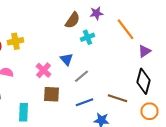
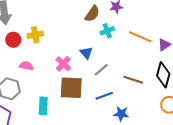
orange line: (126, 29) -> (140, 37), moved, turned -30
brown square: (52, 94) -> (71, 88), size x1.4
brown line: (118, 98) -> (133, 80), moved

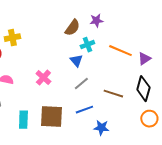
yellow cross: (35, 35) -> (12, 38), moved
blue triangle: (86, 53) -> (76, 61), moved
brown square: (71, 88) -> (51, 117), moved

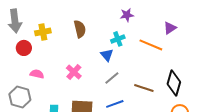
brown semicircle: (72, 28) -> (80, 29), moved, turned -48
purple triangle: (144, 59) -> (170, 28), moved

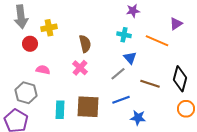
brown semicircle: (80, 29) -> (85, 44), moved
cyan cross: (118, 39) -> (124, 35), turned 32
blue triangle: (107, 55) -> (130, 58), moved

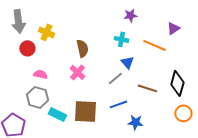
yellow cross: (49, 28) -> (46, 32), turned 35
gray hexagon: (26, 93) -> (37, 97), moved
cyan rectangle: (60, 110) -> (57, 114), turned -66

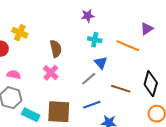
purple star: (130, 15) -> (88, 16), moved

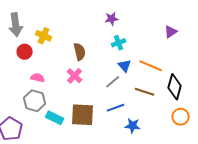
cyan cross: (95, 40) -> (119, 43), turned -32
orange line: (128, 46) -> (151, 66), moved

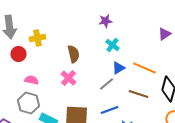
yellow cross: (44, 36) -> (37, 38), turned -35
cyan cross: (119, 43) -> (112, 45), turned -32
blue triangle: (125, 66) -> (118, 68), turned 40

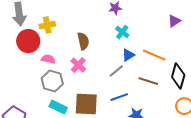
red circle: (18, 54) -> (28, 41), size x1.5
pink semicircle: (31, 80) -> (48, 59), moved
gray hexagon: (28, 103) -> (52, 81), moved

